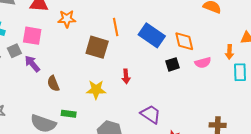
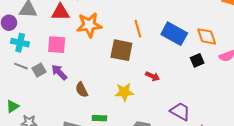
orange star: (67, 19) -> (89, 25), size x1.4
gray square: (14, 51) -> (39, 70), moved
red arrow: (126, 76) -> (153, 76), turned -56

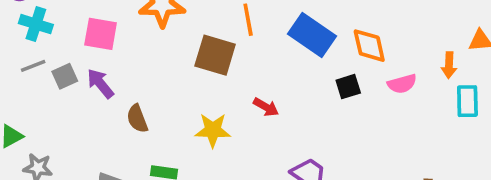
gray line: (21, 66) -> (33, 66), turned -48

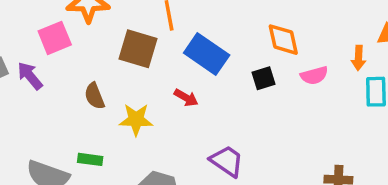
pink square: (101, 34) -> (55, 38), moved, turned -32
blue rectangle: (312, 35) -> (207, 54), moved
brown semicircle: (137, 119) -> (94, 96), moved

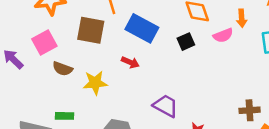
pink square: (55, 38) -> (44, 42), moved
orange arrow: (359, 58) -> (242, 18), moved
brown semicircle: (94, 96) -> (63, 69), turned -42

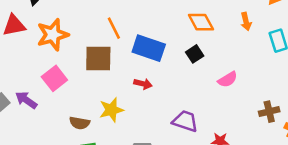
pink semicircle: (223, 35) -> (228, 79), moved
brown semicircle: (63, 69) -> (79, 123), moved

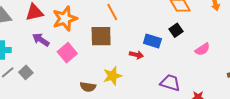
blue rectangle: (149, 48) -> (152, 41), moved, size x0.7
purple arrow: (26, 100) -> (41, 40), moved

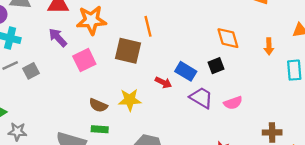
pink semicircle: (202, 49) -> (233, 103), moved
purple trapezoid: (170, 83) -> (201, 98), moved

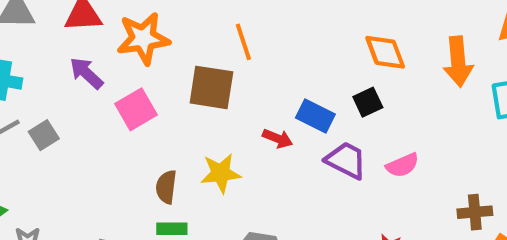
orange arrow: (269, 46) -> (458, 62), size x1.6
brown semicircle: (98, 105) -> (166, 187), turned 78

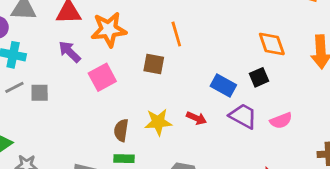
brown square: (211, 87) -> (154, 64), size x0.7
gray square: (44, 135) -> (40, 93), turned 30
red arrow: (278, 138) -> (196, 118), moved

